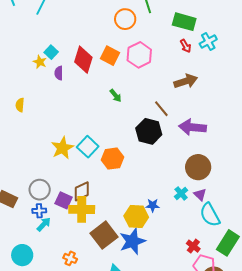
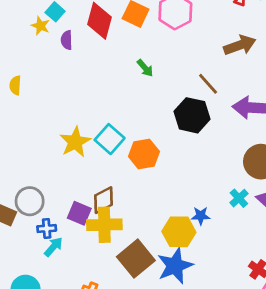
gray circle: (40, 190) -> (30, 201), moved

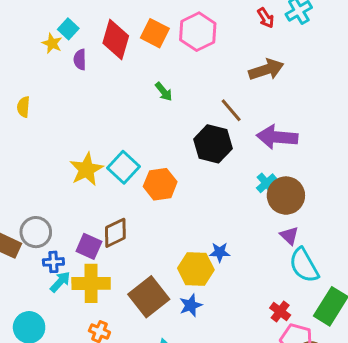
cyan cross: (239, 198) -> (267, 183), moved
yellow cross: (104, 225) -> (91, 283), moved
blue star: (175, 266) -> (191, 305), size x0.6

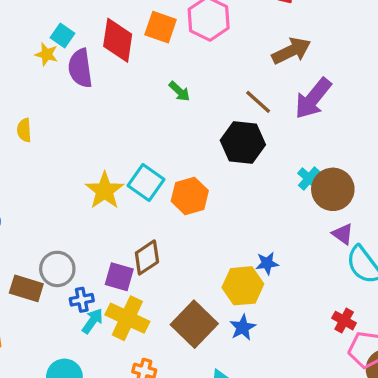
purple semicircle: (80, 59) -> (80, 68), size x1.6
purple arrow: (277, 137) -> (313, 98), moved, turned -48
yellow cross: (91, 283) -> (127, 318), turned 33

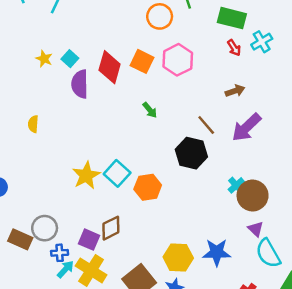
brown arrow: (291, 51) -> (235, 91), size x0.7
yellow star: (47, 54) -> (44, 59), moved
blue star: (267, 263) -> (217, 252), moved, size x1.6

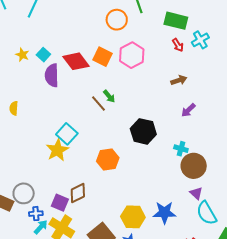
red diamond: (110, 67) -> (76, 61), turned -52
brown line: (206, 125) -> (99, 103), moved
purple arrow: (246, 127) -> (188, 110), size x0.6
cyan square: (117, 173) -> (67, 134), moved
cyan cross: (236, 185) -> (181, 149), moved, turned -32

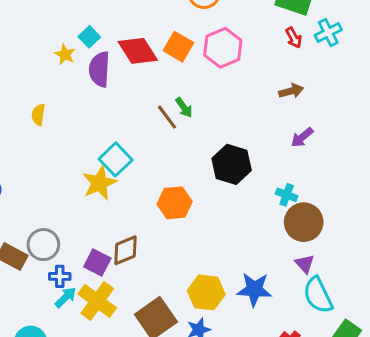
yellow star: (22, 55) -> (65, 54), moved

